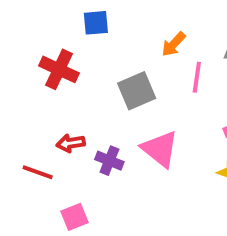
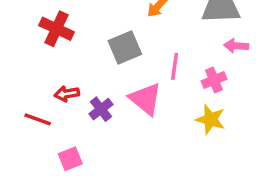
pink line: (197, 77) -> (175, 66), moved
purple cross: (109, 161) -> (101, 109), turned 30

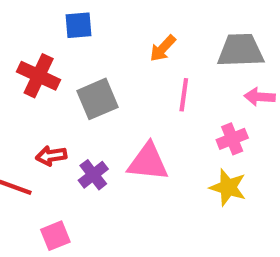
gray square: (125, 48) -> (97, 99), moved
pink line: (175, 66) -> (184, 95), moved
pink triangle: (145, 99) -> (148, 162), turned -33

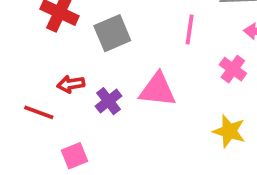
pink cross: (232, 139) -> (233, 69), turned -32
yellow star: (228, 187) -> (229, 131), moved

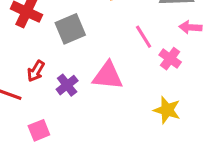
pink line: (190, 29) -> (144, 37), moved, turned -40
red arrow: (71, 84) -> (36, 71), turned -50

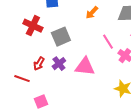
purple cross: (67, 85) -> (59, 64), moved

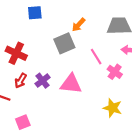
red cross: (33, 26) -> (16, 53), moved
gray square: (61, 37) -> (64, 43), moved

